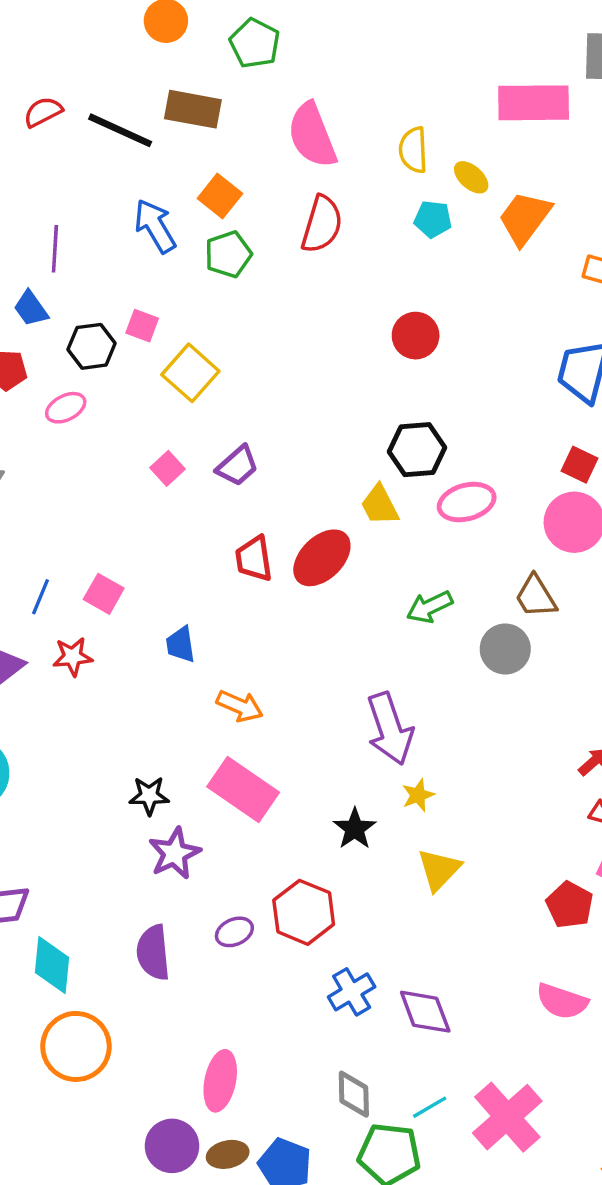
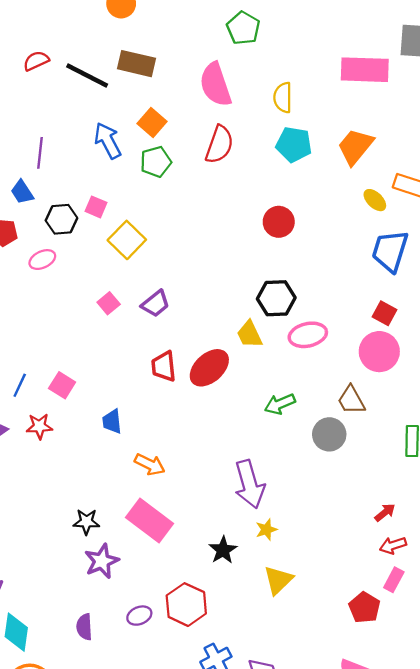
green pentagon: (255, 43) -> (243, 28), moved
yellow ellipse: (471, 177) -> (375, 200), moved
cyan pentagon: (433, 219) -> (294, 144), size x1.4
purple semicircle: (153, 952) -> (84, 627), size x0.7

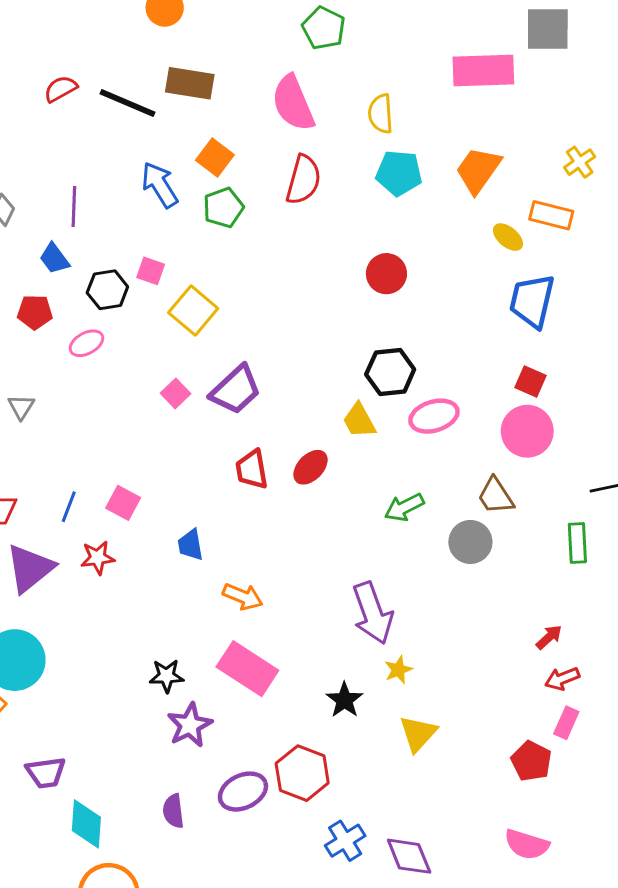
purple trapezoid: (155, 304) -> (236, 390), size x1.4
red ellipse: (209, 368) -> (310, 467), size x0.7
purple ellipse: (139, 616) -> (243, 792), size x1.5

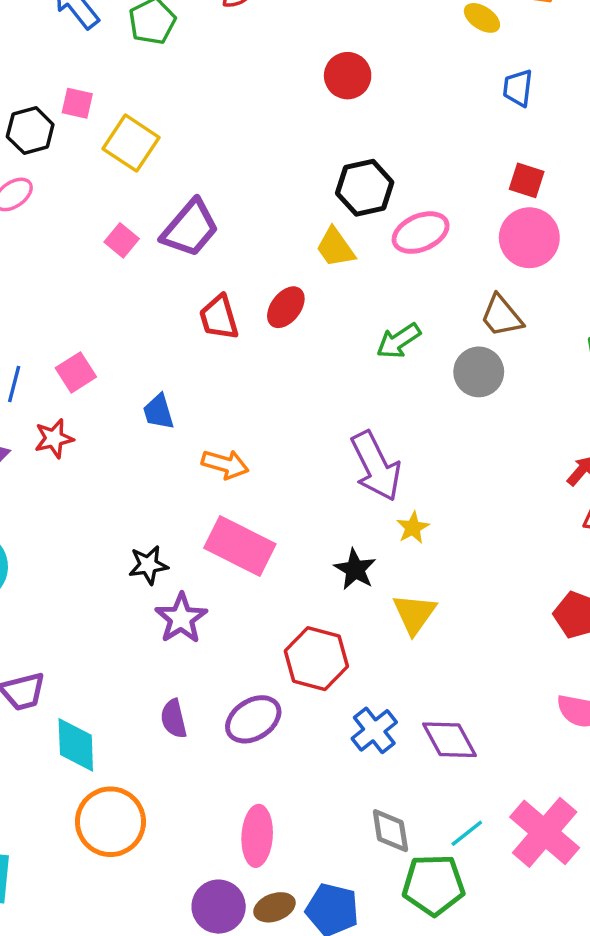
blue trapezoid: (532, 301) -> (518, 88), size x0.6
pink square: (123, 503) -> (76, 372), turned 36
yellow triangle: (418, 733) -> (414, 614), moved
purple ellipse: (243, 792) -> (253, 719), moved

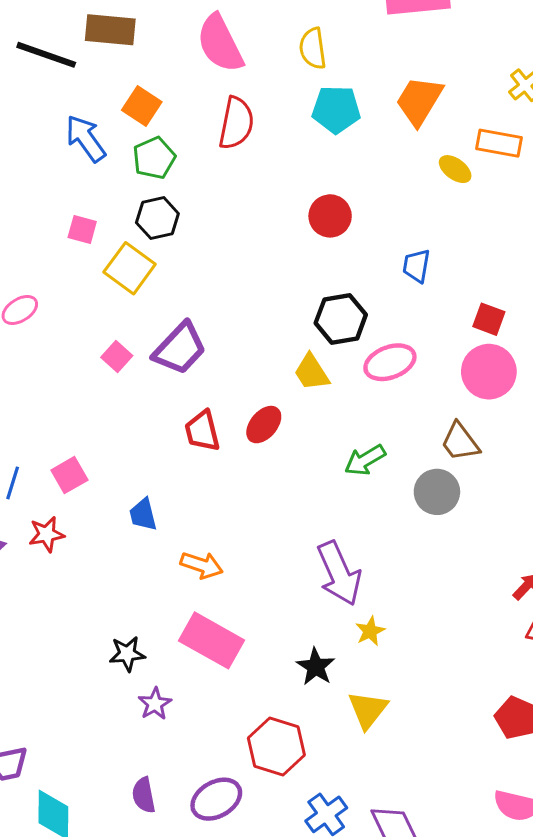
blue trapezoid: (518, 88) -> (416, 266), moved
black hexagon: (30, 131) -> (157, 218), moved
purple star: (181, 618) -> (155, 704), size x0.7

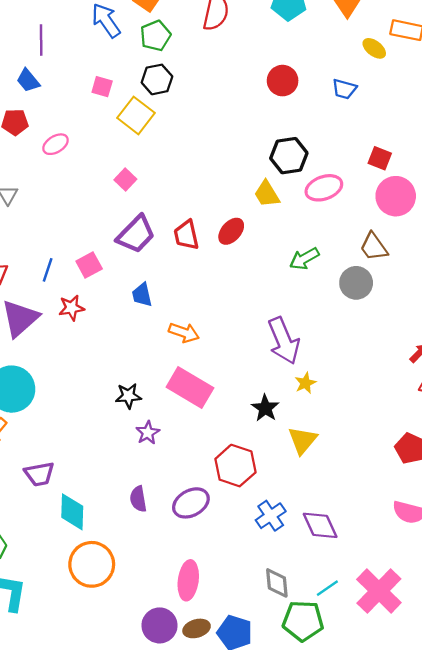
blue trapezoid: (416, 266) -> (344, 89), moved, turned -85
red square: (489, 319) -> (380, 158), moved
purple trapezoid: (180, 348) -> (136, 234), moved

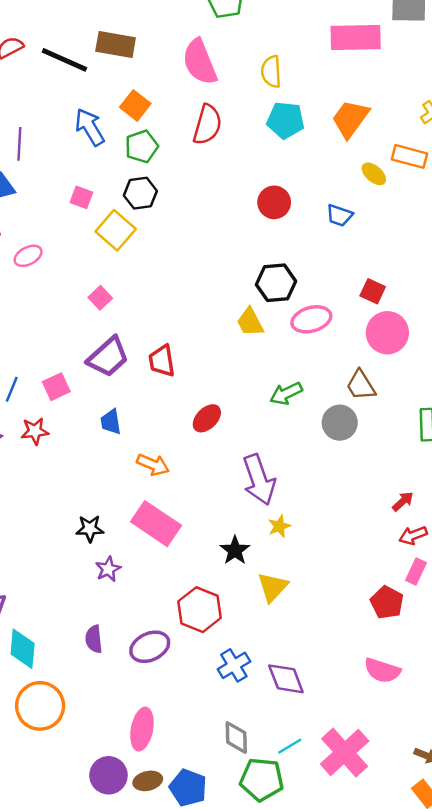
red ellipse: (231, 231) -> (207, 418), moved

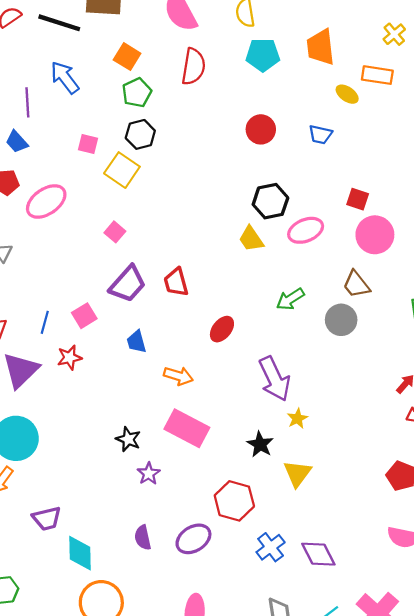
orange trapezoid: (350, 119) -> (321, 47), turned -36
blue arrow: (90, 127) -> (65, 77), moved
pink ellipse: (28, 256) -> (46, 201), size x1.6
black star: (90, 529) -> (128, 439), turned 30

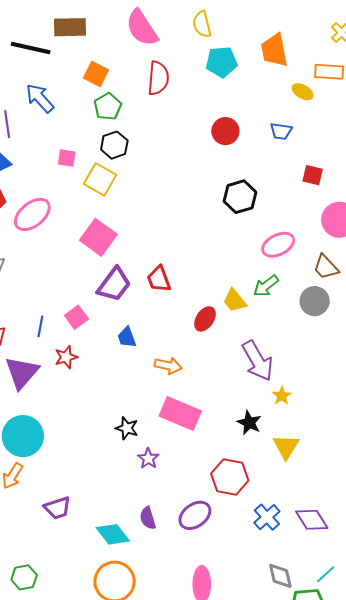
red square: (358, 199) -> (313, 175), moved
pink ellipse: (306, 230) -> (278, 245), moved
pink square: (115, 232) -> (98, 237), size x1.8
yellow trapezoid: (251, 239) -> (235, 300), moved
cyan diamond: (80, 553) -> (113, 534), moved, turned -32

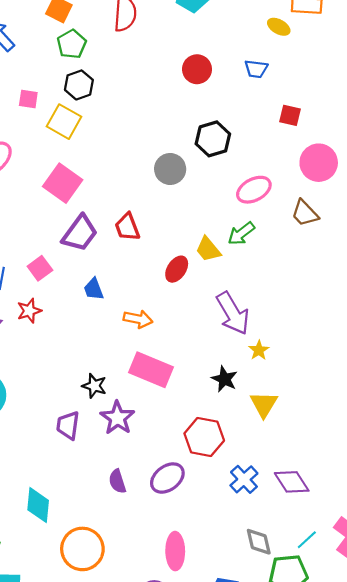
gray circle: (315, 301) -> (170, 169), moved
purple star: (148, 458) -> (117, 418), size x1.5
purple trapezoid: (57, 508) -> (68, 425), moved, turned 116
cyan diamond: (113, 534) -> (38, 505), moved, turned 44

